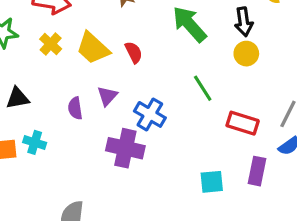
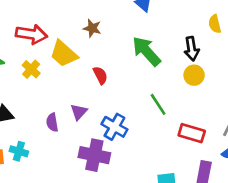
yellow trapezoid: (93, 48) -> (64, 54), moved

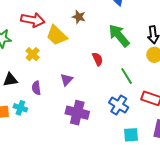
yellow cross: (31, 69) -> (33, 54), moved
red semicircle: (100, 75) -> (98, 59), moved
purple semicircle: (52, 122) -> (36, 88), moved
blue cross: (114, 127) -> (119, 105), moved

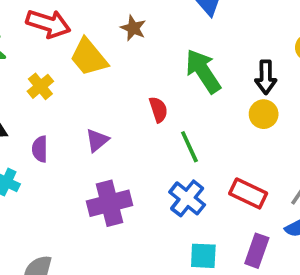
green line: (127, 76) -> (189, 147), moved
purple cross: (77, 113) -> (110, 203), turned -35

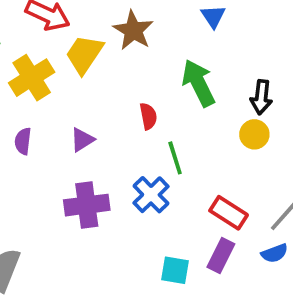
brown star: (133, 28) -> (133, 30), size x1.5
yellow trapezoid: (89, 57) -> (84, 54), turned 66
yellow cross: (40, 86) -> (32, 78), size x1.6
blue cross: (187, 198) -> (151, 195), moved
purple rectangle: (257, 251) -> (221, 256), moved

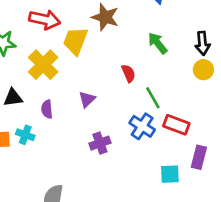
green arrow: (198, 83) -> (158, 43), size x0.7
purple cross: (87, 205) -> (100, 143), size x0.7
red rectangle: (229, 213) -> (176, 125), moved

